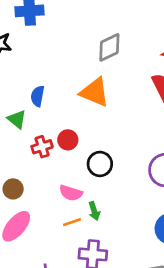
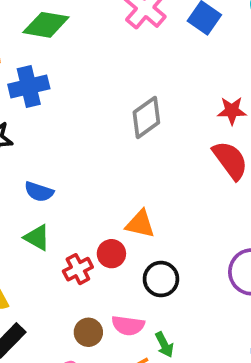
orange triangle: (95, 92) -> (140, 224), moved, size x0.7
blue semicircle: (38, 96) -> (39, 192), moved, turned -72
brown circle: (13, 189) -> (88, 332), moved

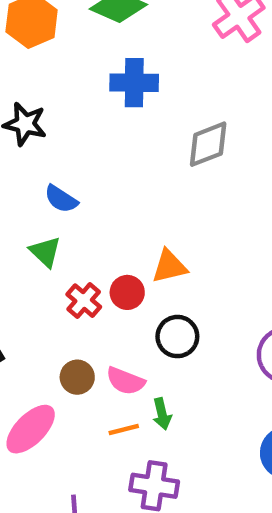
blue cross: (29, 86) -> (134, 83), moved
orange triangle: (140, 224) -> (169, 266), turned -40
red cross: (78, 269) -> (84, 301), turned -36

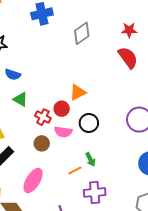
blue semicircle: (61, 199) -> (13, 75), moved
brown circle: (77, 377) -> (42, 143), moved
pink semicircle: (125, 381) -> (63, 132), moved

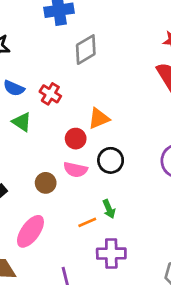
gray diamond: (82, 33) -> (86, 50), moved
red cross: (43, 117) -> (50, 94), moved

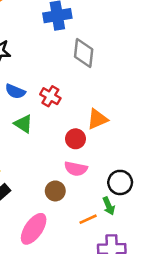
gray diamond: (86, 50) -> (84, 53), turned -52
black circle: (111, 160) -> (120, 182), moved
brown circle: (46, 183) -> (55, 191), moved

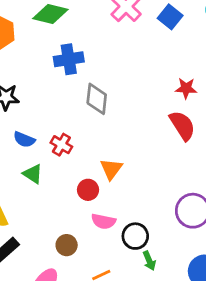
orange triangle: (97, 119) -> (111, 169), turned -30
pink semicircle: (76, 169) -> (103, 221), moved
green arrow: (109, 206) -> (149, 261), moved

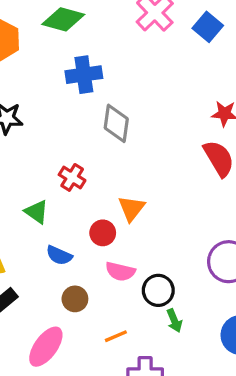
blue semicircle: (24, 140) -> (59, 255), moved

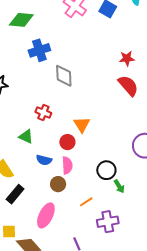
pink semicircle: (120, 271) -> (67, 165), moved, turned -96

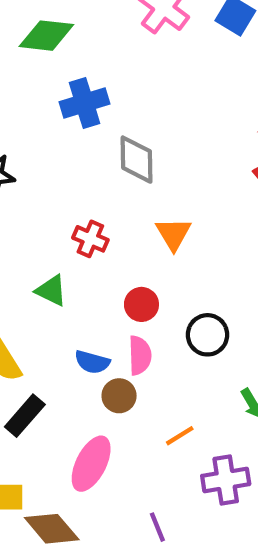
orange triangle: (82, 125) -> (173, 234), moved
blue semicircle: (44, 160) -> (92, 362), moved
black circle: (106, 170) -> (207, 335), moved

